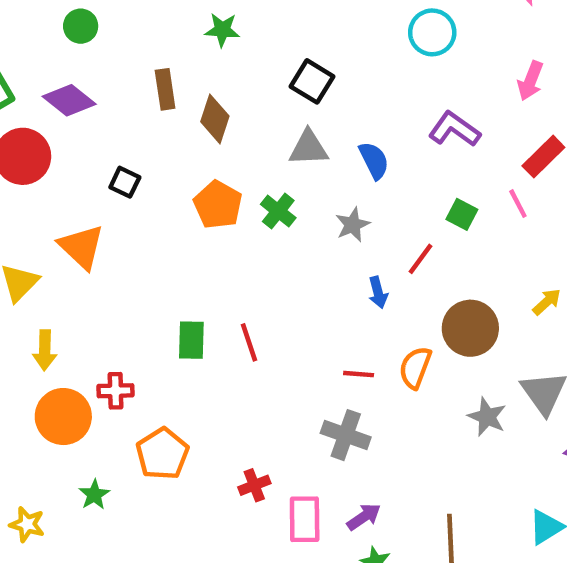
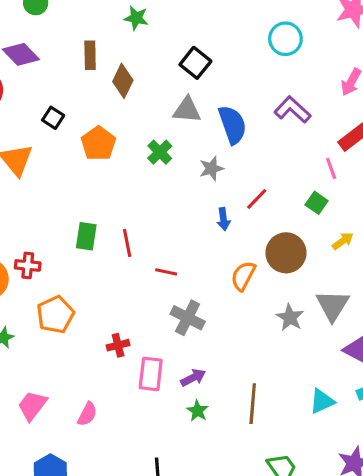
blue semicircle: (374, 160) -> (232, 125), size x1.4
orange pentagon: (218, 205) -> (98, 144), moved
green square: (462, 214) -> (317, 203), moved
red line: (359, 374) -> (166, 272), moved

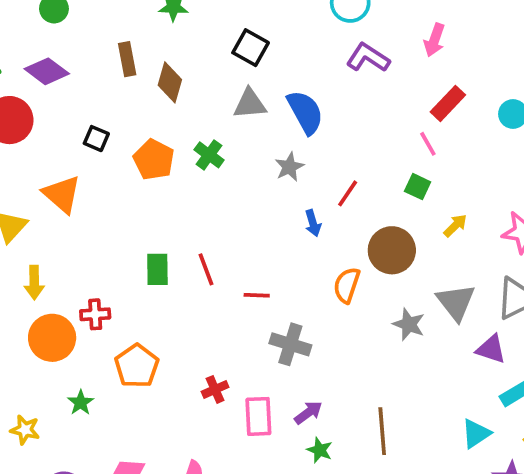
purple L-shape: (292, 110) -> (368, 58), moved
green cross: (160, 152) -> (209, 155), moved
cyan triangle: (322, 401) -> (476, 434), moved

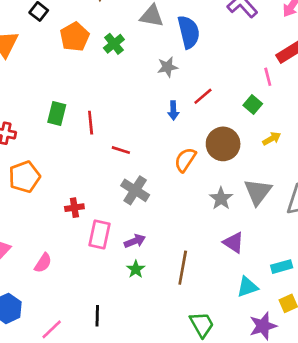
purple triangle: (491, 349) -> (234, 243), moved

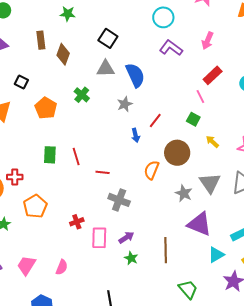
orange pentagon: (75, 37) -> (46, 108), moved
yellow arrow: (272, 139) -> (212, 142), turned -96
purple triangle: (234, 243) -> (199, 224), size x1.5

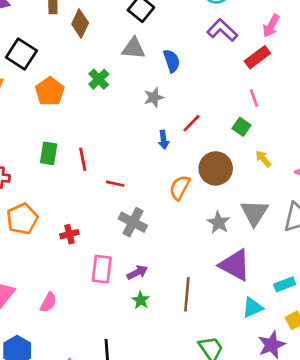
blue semicircle: (135, 75) -> (172, 61), size x0.7
red rectangle: (213, 75) -> (257, 57), moved
black square: (21, 82) -> (21, 54), size x1.6
red cross: (77, 222) -> (69, 234), moved

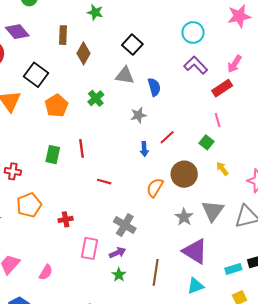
red line: (83, 159) -> (82, 148), moved
gray cross: (133, 222) -> (125, 225), moved
cyan triangle: (253, 308) -> (195, 286), moved

